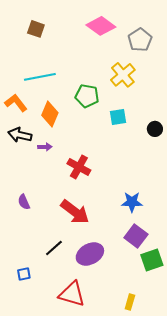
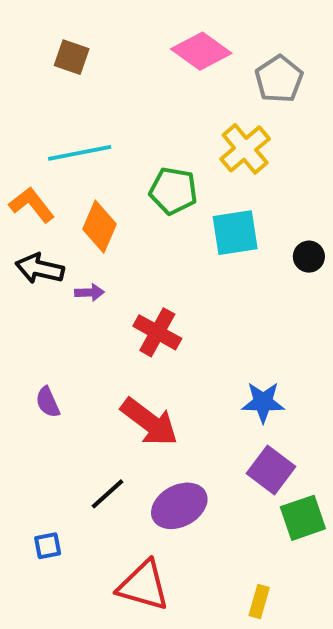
cyan square: (118, 117) -> (235, 233), size x1.4

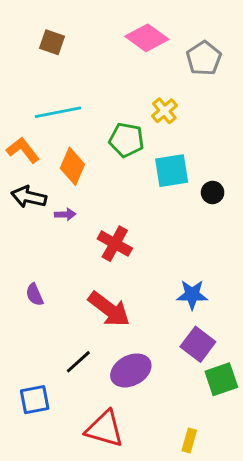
yellow cross: (245, 149) -> (164, 111), moved, size x0.7
black circle: (309, 257) -> (213, 192), moved
blue square: (48, 546) -> (35, 400), size x1.5

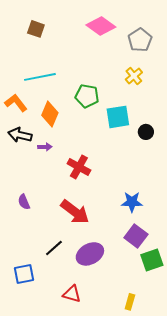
yellow cross: (164, 111) -> (134, 76), moved
red triangle: (105, 429) -> (72, 294), size x0.7

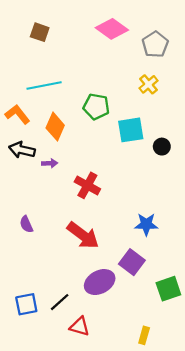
purple square: (136, 236) -> (132, 262), moved
black line: (54, 248) -> (60, 302), moved

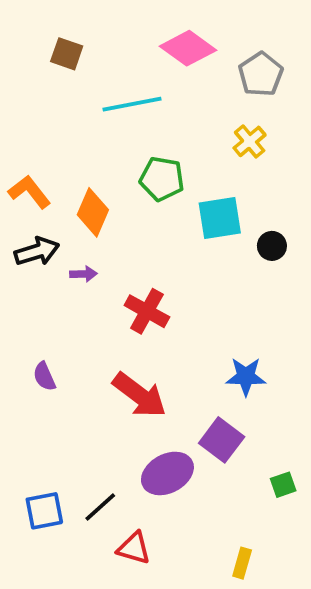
cyan line: (44, 86) -> (132, 104), moved
black arrow: (22, 150) -> (37, 252), turned 150
green square: (168, 289) -> (283, 485), size x0.6

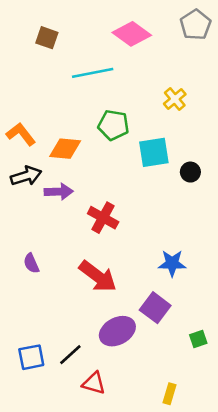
gray pentagon: (261, 74) -> (196, 25), moved
orange diamond: (93, 212) -> (65, 149), turned 72
purple arrow: (84, 274) -> (59, 192), size x1.5

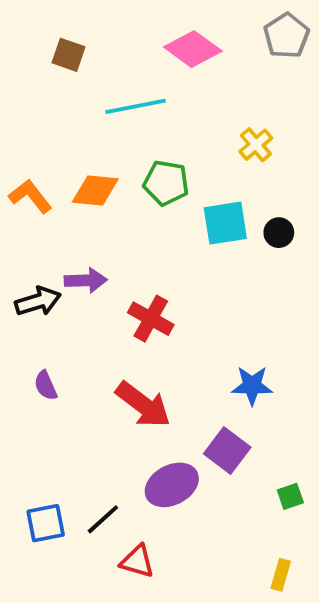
orange diamond: (65, 149) -> (95, 191), moved
black circle: (190, 172) -> (279, 233), moved
black arrow: (26, 176) -> (38, 301), moved
yellow rectangle: (170, 394) -> (281, 575), moved

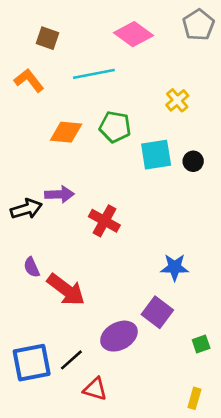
orange L-shape: (30, 196) -> (29, 80), moved
red arrow: (143, 405) -> (66, 290), moved
blue square: (46, 523) -> (32, 363), size x1.4

